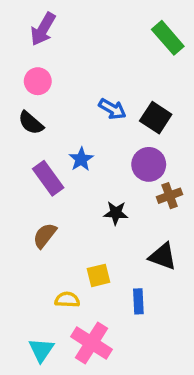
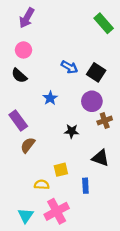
purple rectangle: (48, 178) -> (18, 121), moved
pink cross: (92, 343) -> (57, 211), turned 30

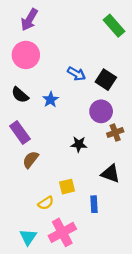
pink circle: (24, 50) -> (26, 55), size x1.5
black semicircle: (19, 76) -> (20, 95), moved
blue star: (50, 98) -> (51, 100), moved
yellow semicircle: (42, 185) -> (46, 203), turned 144

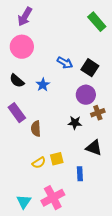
black star: (79, 144) -> (75, 123), moved
brown semicircle: (31, 160) -> (36, 129), moved, turned -42
yellow semicircle: (46, 203) -> (39, 163), moved

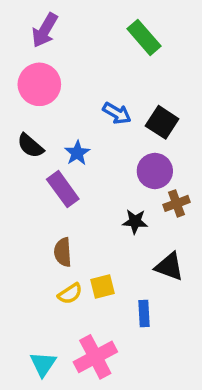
green rectangle: (97, 22) -> (144, 37), moved
purple rectangle: (17, 113) -> (63, 189), moved
brown semicircle: (36, 129) -> (63, 252), moved

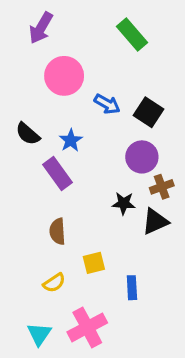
pink circle: (39, 84) -> (64, 76), moved
black triangle: (169, 267) -> (155, 222), moved, turned -44
yellow semicircle: (70, 294) -> (54, 283), moved

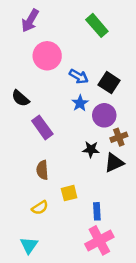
blue star: (71, 140) -> (80, 103), moved
pink cross: (87, 327) -> (99, 240), moved

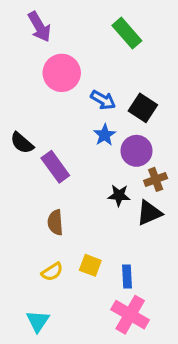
purple arrow: (30, 21) -> (39, 27), turned -60
black semicircle: (20, 98) -> (22, 143), moved
yellow square: (69, 193) -> (90, 265), moved, turned 35
pink cross: (99, 240) -> (130, 315), turned -32

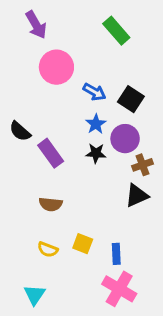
black star: (119, 195) -> (96, 153), moved
brown semicircle: (55, 222) -> (51, 204), turned -80
yellow semicircle: (52, 272) -> (48, 249), turned 54

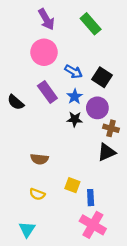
purple arrow: (36, 25) -> (46, 19), moved
purple rectangle: (51, 153) -> (47, 92), moved
brown cross: (143, 165) -> (111, 128), turned 35
yellow square: (83, 244) -> (72, 185), moved

